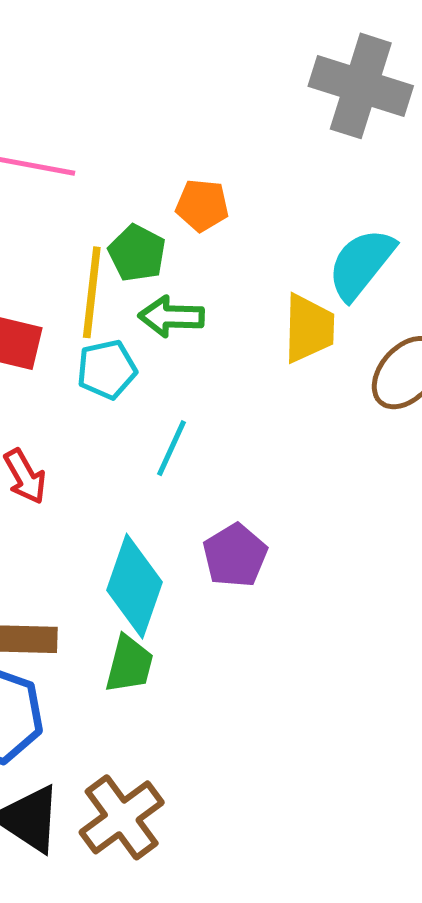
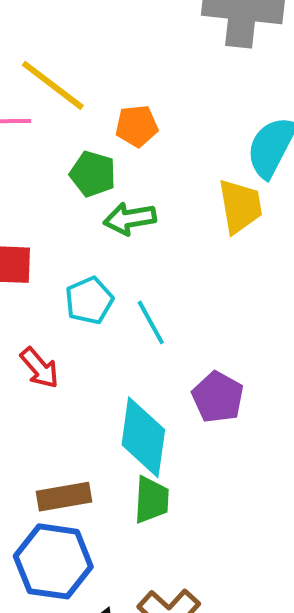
yellow line: (92, 292) -> (53, 85), moved, turned -48
cyan pentagon: (107, 369) -> (89, 300), moved
cyan line: (172, 448) -> (151, 322), turned -42

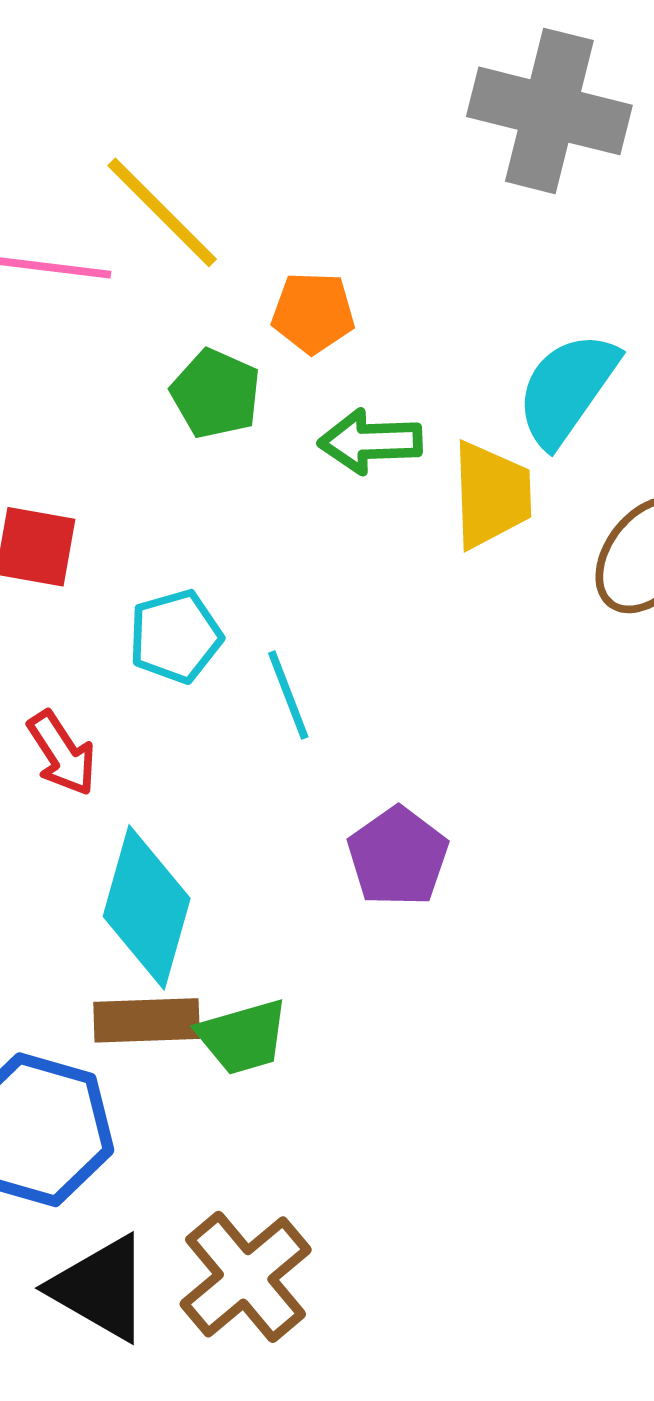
green arrow: (130, 219) -> (370, 441), moved
cyan diamond: (143, 437) -> (147, 907), moved
brown rectangle: (64, 497) -> (147, 1020), moved
green trapezoid: (151, 500) -> (243, 1037), turned 63

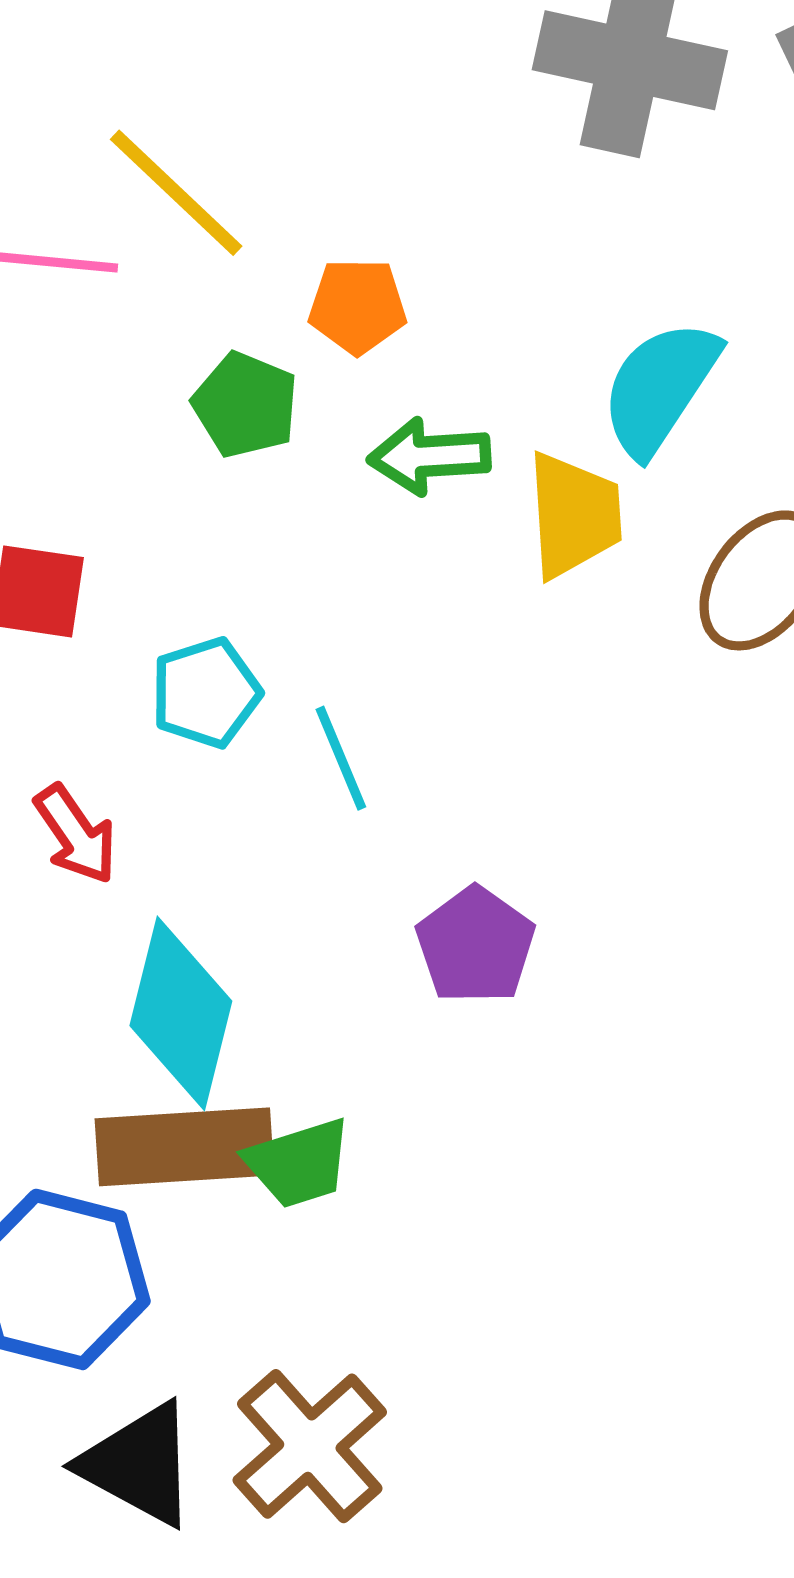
brown rectangle: (147, 1020) -> (184, 1147), size x1.4

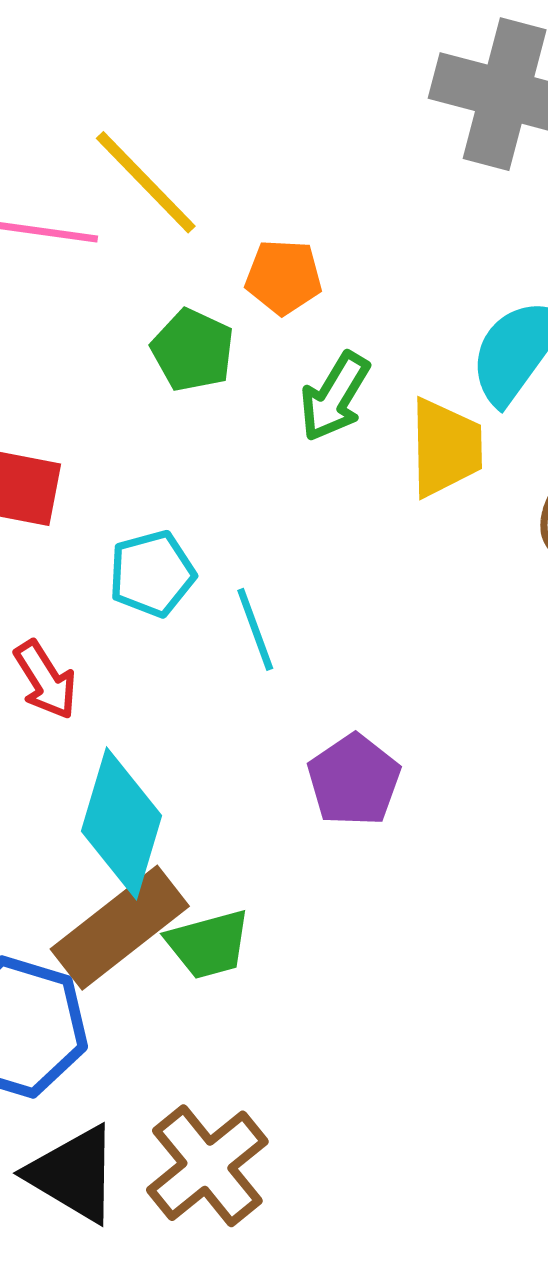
green arrow: (429, 456) -> (335, 397), turned -58
brown rectangle: (184, 1147) -> (120, 928), turned -37

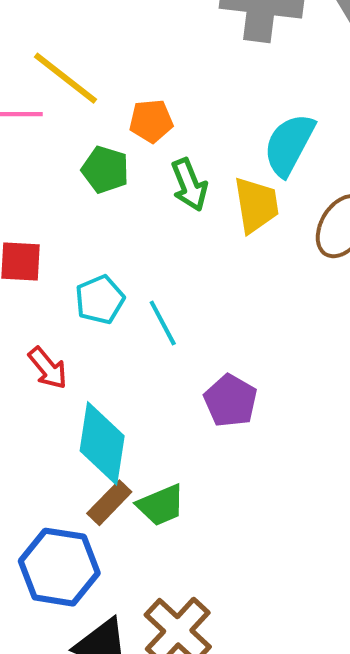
green arrow: (335, 397) -> (189, 185), turned -45
brown rectangle: (120, 928) -> (109, 503), size x0.6

